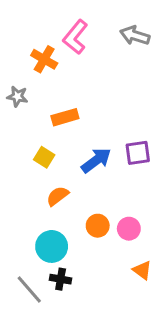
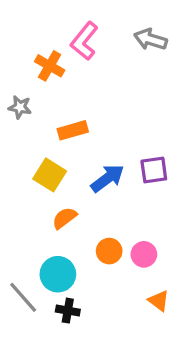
yellow square: (44, 157) -> (50, 175), size x1.4
gray line: (29, 290) -> (23, 297), moved

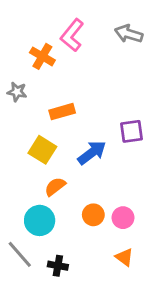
purple square: (154, 170) -> (131, 131), moved
cyan circle: (58, 274) -> (40, 220), moved
orange triangle: (159, 301) -> (124, 257), moved

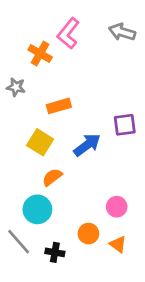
orange circle: (93, 215) -> (88, 234), moved

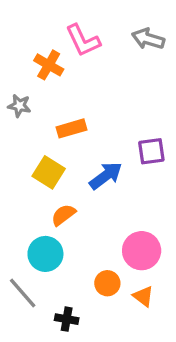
pink L-shape: (68, 33) -> (83, 40), turned -64
pink circle: (117, 207) -> (142, 251), size x1.5
black cross: (55, 252) -> (67, 319), moved

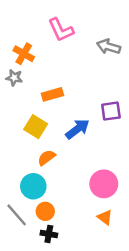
gray arrow: (148, 39) -> (109, 47), moved
orange cross: (49, 65) -> (24, 54), moved
orange circle: (107, 283) -> (45, 211), moved

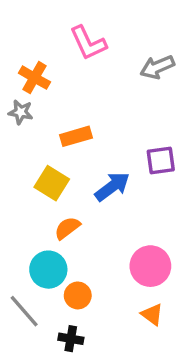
gray arrow: (109, 47) -> (157, 67), turned -40
orange circle: (45, 211) -> (78, 295), moved

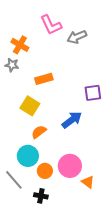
gray arrow: (157, 67) -> (77, 37), moved
blue arrow: (112, 186) -> (72, 120), moved
pink circle: (150, 266) -> (70, 166), moved

